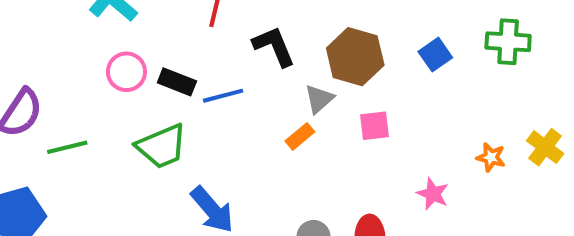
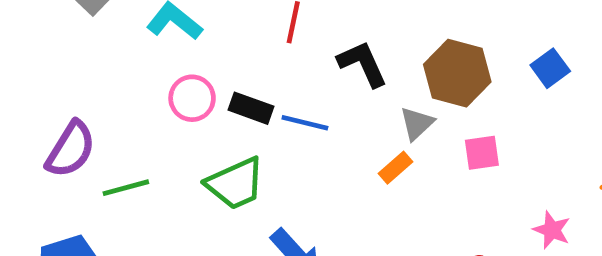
blue line: (223, 96) -> (305, 123), turned 30

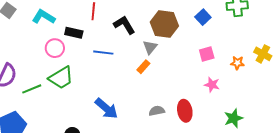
black rectangle: (251, 108) -> (74, 33), moved
pink square: (482, 153) -> (207, 54), moved
green trapezoid: (235, 184) -> (61, 78), moved

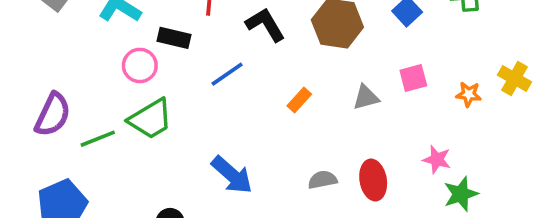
gray triangle: (150, 47) -> (366, 97), moved, turned 35
blue line: (103, 53) -> (227, 74), turned -42
pink star: (212, 85) -> (437, 160), moved

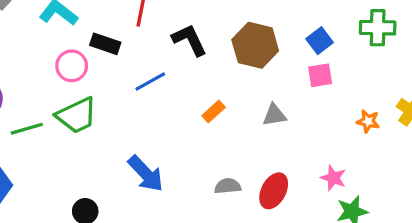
pink square: (413, 78) -> (320, 75), moved
red ellipse: (373, 180) -> (274, 191), turned 32

